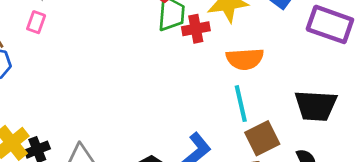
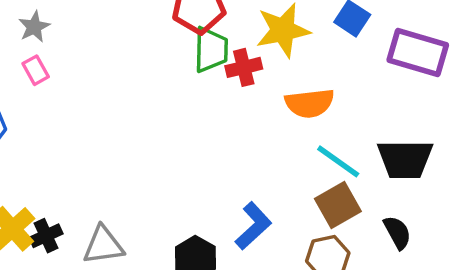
pink rectangle: (36, 22) -> (36, 70), turned -45
cyan line: (241, 104) -> (338, 161), moved, turned -39

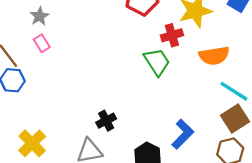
green trapezoid: (211, 50) -> (157, 62), moved, turned -32
black cross: (46, 236) -> (106, 121), moved

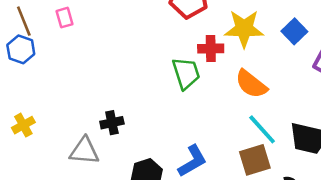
orange semicircle: (214, 56) -> (251, 84), turned 32
yellow cross: (32, 143) -> (23, 125), size x0.7

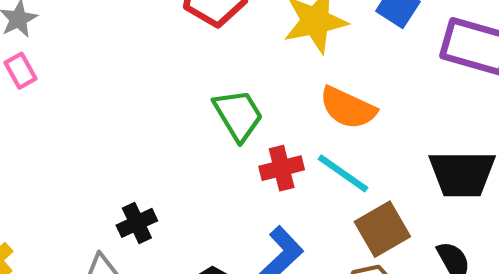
red cross: (211, 49) -> (282, 168), moved
cyan line: (262, 129) -> (343, 173), moved

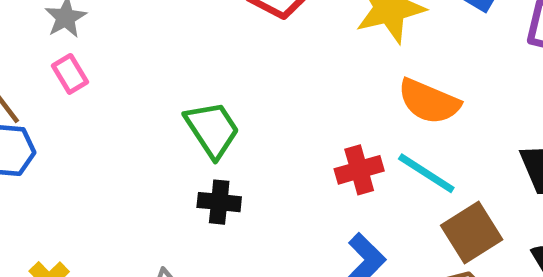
green trapezoid: (238, 115) -> (212, 129), moved
black cross: (137, 223) -> (219, 202), moved, turned 33

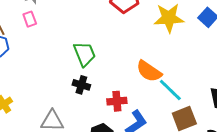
orange semicircle: (429, 101) -> (149, 71), moved
red cross: (359, 170) -> (117, 101), moved

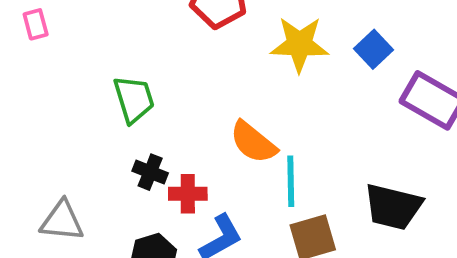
black cross: (81, 85) -> (150, 172), moved
cyan line: (170, 90) -> (291, 181), turned 40

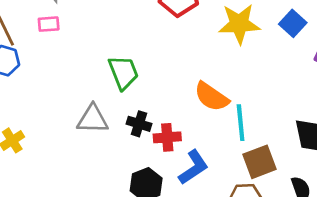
pink rectangle: (36, 24) -> (49, 24), turned -75
gray triangle: (62, 221) -> (93, 119), moved

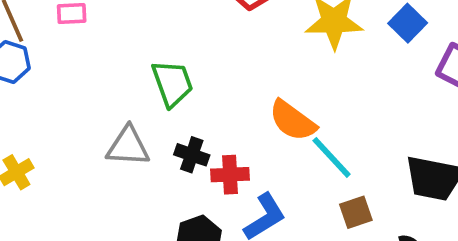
cyan line: (241, 123) -> (332, 157), turned -39
brown square: (259, 162) -> (356, 212), size x0.7

